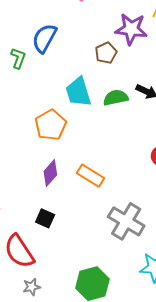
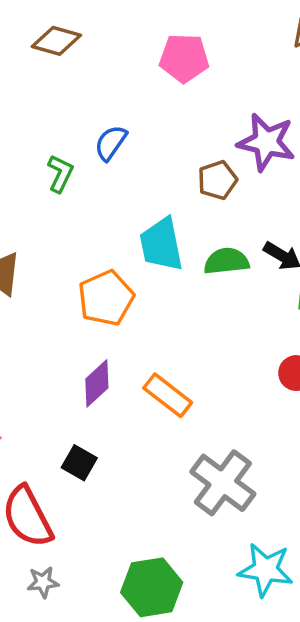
blue semicircle: (44, 38) -> (111, 143), size x0.7

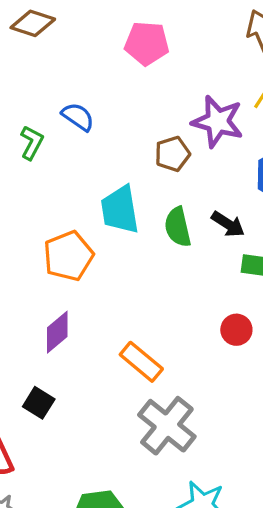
blue semicircle: (111, 143) -> (78, 117), turned 88
green semicircle: (226, 261) -> (178, 227), turned -99
orange rectangle: (168, 395) -> (141, 362), moved

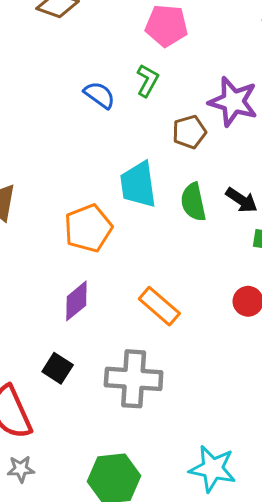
green L-shape: (32, 143) -> (148, 81), moved
orange rectangle: (141, 362) -> (159, 306), moved
gray cross: (167, 426) -> (134, 379), moved, turned -36

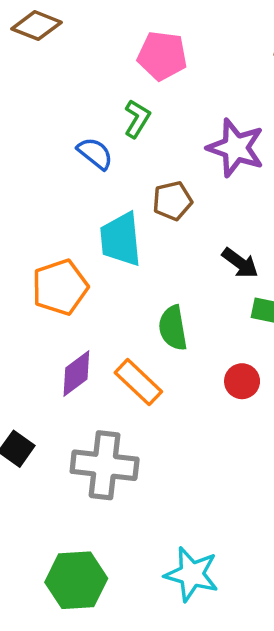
blue semicircle: (99, 95) -> (95, 153), moved
brown pentagon: (189, 132) -> (172, 201), moved
green semicircle: (193, 202) -> (173, 328), moved
purple diamond: (76, 301) -> (76, 373), moved

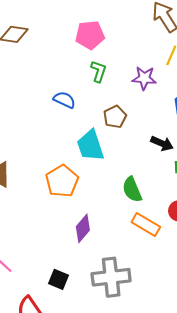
green L-shape: (137, 119) -> (99, 71), moved
purple star: (236, 148) -> (144, 78), size x0.7
orange rectangle: (138, 382) -> (146, 224), moved

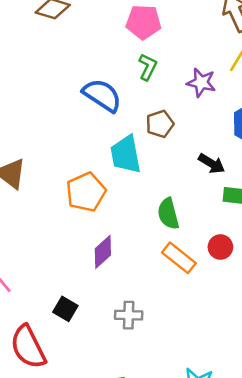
blue semicircle: (64, 100) -> (102, 95), size x1.5
gray cross: (111, 277) -> (129, 315), size x0.6

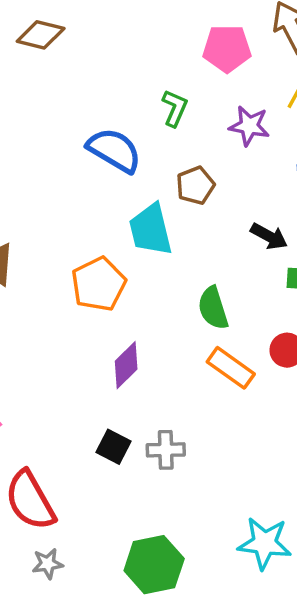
pink pentagon: (143, 22) -> (227, 48), moved
black square: (65, 309) -> (114, 447), moved

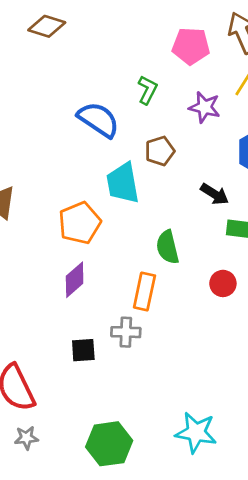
purple diamond: (126, 365) -> (75, 280), moved
orange rectangle: (231, 368) -> (144, 291), moved, turned 63
black square: (114, 447) -> (83, 350), turned -35
gray cross: (166, 450) -> (126, 332), moved

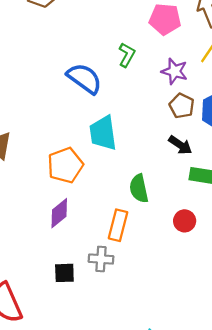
brown pentagon: (160, 151) -> (182, 106), moved, turned -30

